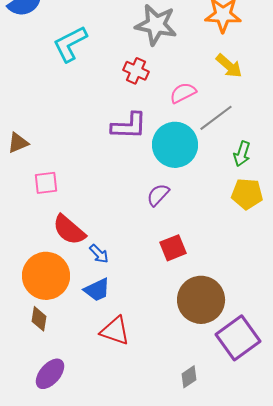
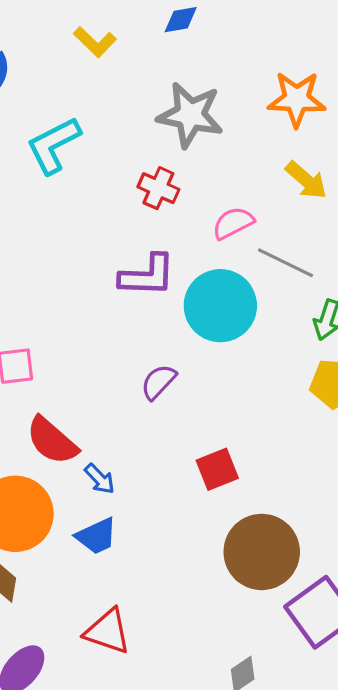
gray line: (216, 118) -> (286, 263), turned 63
purple semicircle: (158, 195) -> (158, 382), moved
red triangle: (115, 331) -> (108, 631), moved

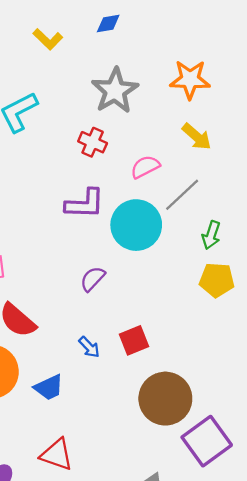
gray star: (190, 115) -> (115, 91), turned 30
gray line: (286, 263) -> (182, 195), turned -69
blue arrow: (100, 479) -> (89, 347), moved

